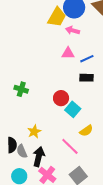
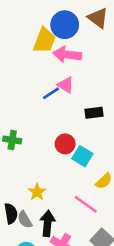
pink arrow: (73, 30) -> (67, 55), size x1.5
pink triangle: (68, 53) -> (66, 85), turned 40
blue line: (87, 59) -> (51, 93), moved

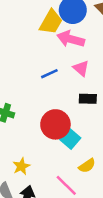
pink triangle: (66, 85) -> (81, 68), moved
red circle: (65, 144) -> (55, 124), size x1.5

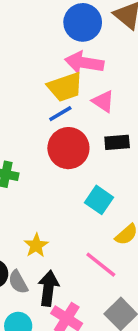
yellow trapezoid: (51, 22) -> (65, 87), moved, turned 48
red circle: (55, 124) -> (68, 148), moved

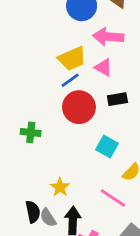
pink arrow: (84, 63) -> (108, 37), moved

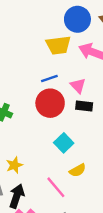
yellow trapezoid: (72, 59) -> (58, 45), moved
pink triangle: (103, 67) -> (78, 86), moved

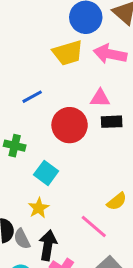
blue line: (49, 79) -> (32, 97), moved
pink triangle: (78, 86) -> (100, 98), turned -35
cyan square: (64, 143) -> (46, 173), moved

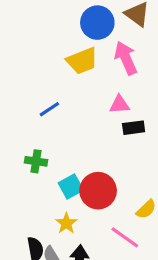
pink arrow: (110, 54) -> (126, 58), turned 60
red circle: (70, 125) -> (98, 191), moved
cyan square: (46, 173) -> (71, 186), turned 30

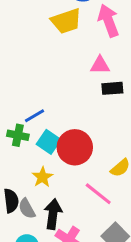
blue line: (49, 109) -> (34, 116), moved
green cross: (36, 161) -> (18, 135), moved
cyan square: (71, 186) -> (49, 142), turned -30

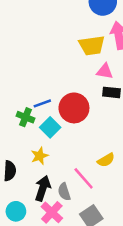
yellow trapezoid: (66, 21) -> (92, 45), moved
red circle: (75, 147) -> (74, 108), moved
gray semicircle: (27, 209) -> (64, 192), moved

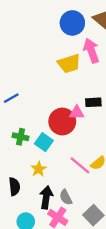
pink triangle: (105, 71) -> (77, 113), moved
blue line: (42, 103) -> (11, 98), moved
pink line: (84, 178) -> (80, 165), moved

